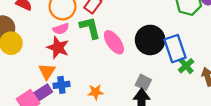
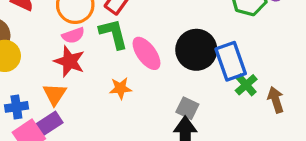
blue cross: (61, 85) -> (16, 107), moved
orange star: (96, 92) -> (120, 88), moved

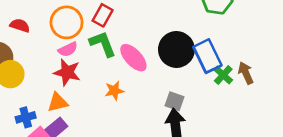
orange triangle: (55, 94) -> (58, 102), turned 50
brown arrow: (276, 100) -> (246, 73), moved

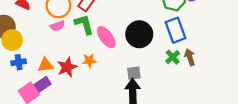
blue rectangle: (207, 56) -> (175, 30), moved
red star: (67, 72) -> (67, 67), moved, turned 30
gray square: (175, 101) -> (134, 73), turned -32
blue cross: (26, 117) -> (19, 62), moved

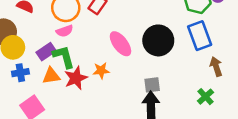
green L-shape: (84, 24) -> (64, 57), moved
green cross: (173, 57) -> (206, 97), moved
purple rectangle: (42, 85) -> (46, 52), moved

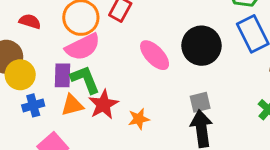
pink semicircle: (65, 31) -> (83, 47), size x1.6
purple rectangle: (46, 52) -> (63, 75), turned -48
orange star: (101, 71) -> (139, 119), moved

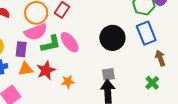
pink ellipse: (155, 55) -> (70, 42), moved
green L-shape: (85, 79) -> (51, 44), moved, turned 95

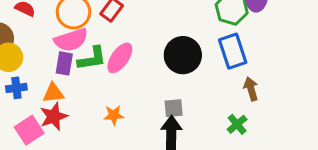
pink ellipse: (70, 42) -> (120, 58), turned 70
purple rectangle: (21, 49) -> (64, 63), moved
red star: (46, 70) -> (54, 116), moved

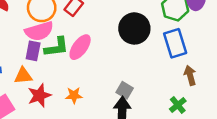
black circle: (183, 55) -> (134, 28), moved
gray square: (174, 108) -> (125, 90), turned 35
red star: (54, 116) -> (39, 95), moved

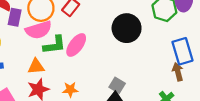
blue rectangle: (175, 43) -> (182, 51), moved
purple rectangle: (33, 51) -> (15, 17), moved
orange triangle: (23, 76) -> (36, 67), moved

